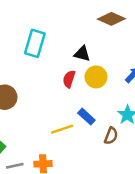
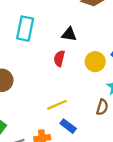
yellow circle: (96, 77) -> (95, 62), moved
blue rectangle: (86, 117) -> (68, 126), moved

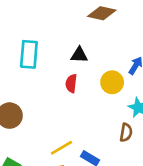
yellow line: (57, 105) -> (61, 148), moved

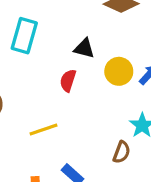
yellow circle: (112, 82) -> (119, 71), moved
yellow line: (61, 148) -> (43, 129), moved

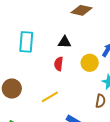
yellow circle: (119, 71) -> (90, 63), moved

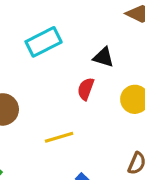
cyan rectangle: (26, 42) -> (44, 42), turned 45

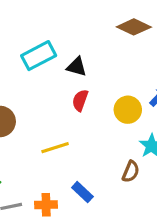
black triangle: (103, 57) -> (77, 67), moved

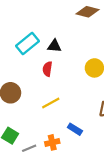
red semicircle: (80, 100) -> (47, 69), moved

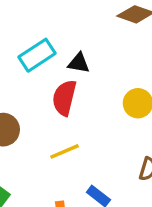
red semicircle: (47, 69) -> (64, 98), size x1.5

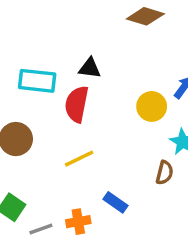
cyan rectangle: (37, 55) -> (37, 81), moved, turned 42

